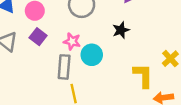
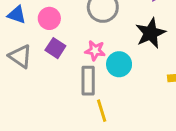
black star: (121, 30) -> (151, 33), size x1.5

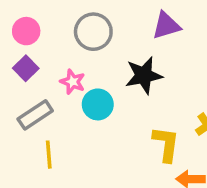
gray rectangle: (88, 81) -> (35, 115), moved, turned 44
yellow line: (102, 111) -> (49, 155), moved

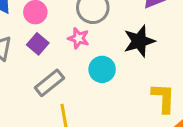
pink star: (73, 82) -> (78, 38), moved

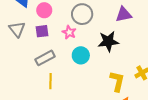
purple square: (38, 44) -> (42, 31), turned 32

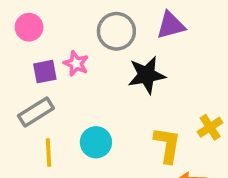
gray circle: (82, 14) -> (116, 31), moved
purple square: (42, 31) -> (45, 72), moved
cyan circle: (81, 55) -> (96, 142), moved

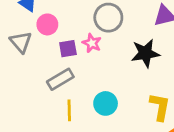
pink circle: (29, 27) -> (47, 24), moved
gray circle: (116, 31) -> (108, 18), moved

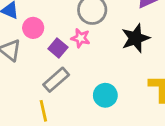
purple square: (68, 49) -> (58, 48), turned -30
yellow line: (69, 110) -> (43, 111), moved

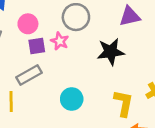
pink circle: (33, 28) -> (28, 24), moved
purple square: (58, 48) -> (37, 46), turned 30

